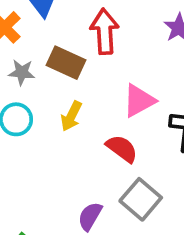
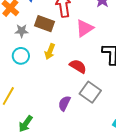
pink triangle: (139, 101) -> (85, 28), moved

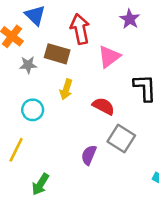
cyan circle: (21, 56) -> (33, 110), moved

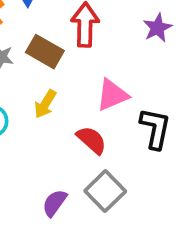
pink triangle: (109, 57) -> (112, 95), moved

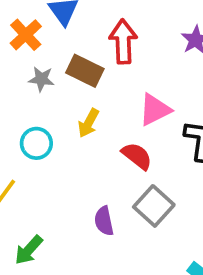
purple semicircle: (55, 203) -> (104, 221), turned -44

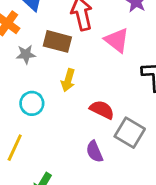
pink triangle: (155, 110) -> (117, 40), moved, turned -44
red semicircle: (137, 156) -> (102, 110), moved

